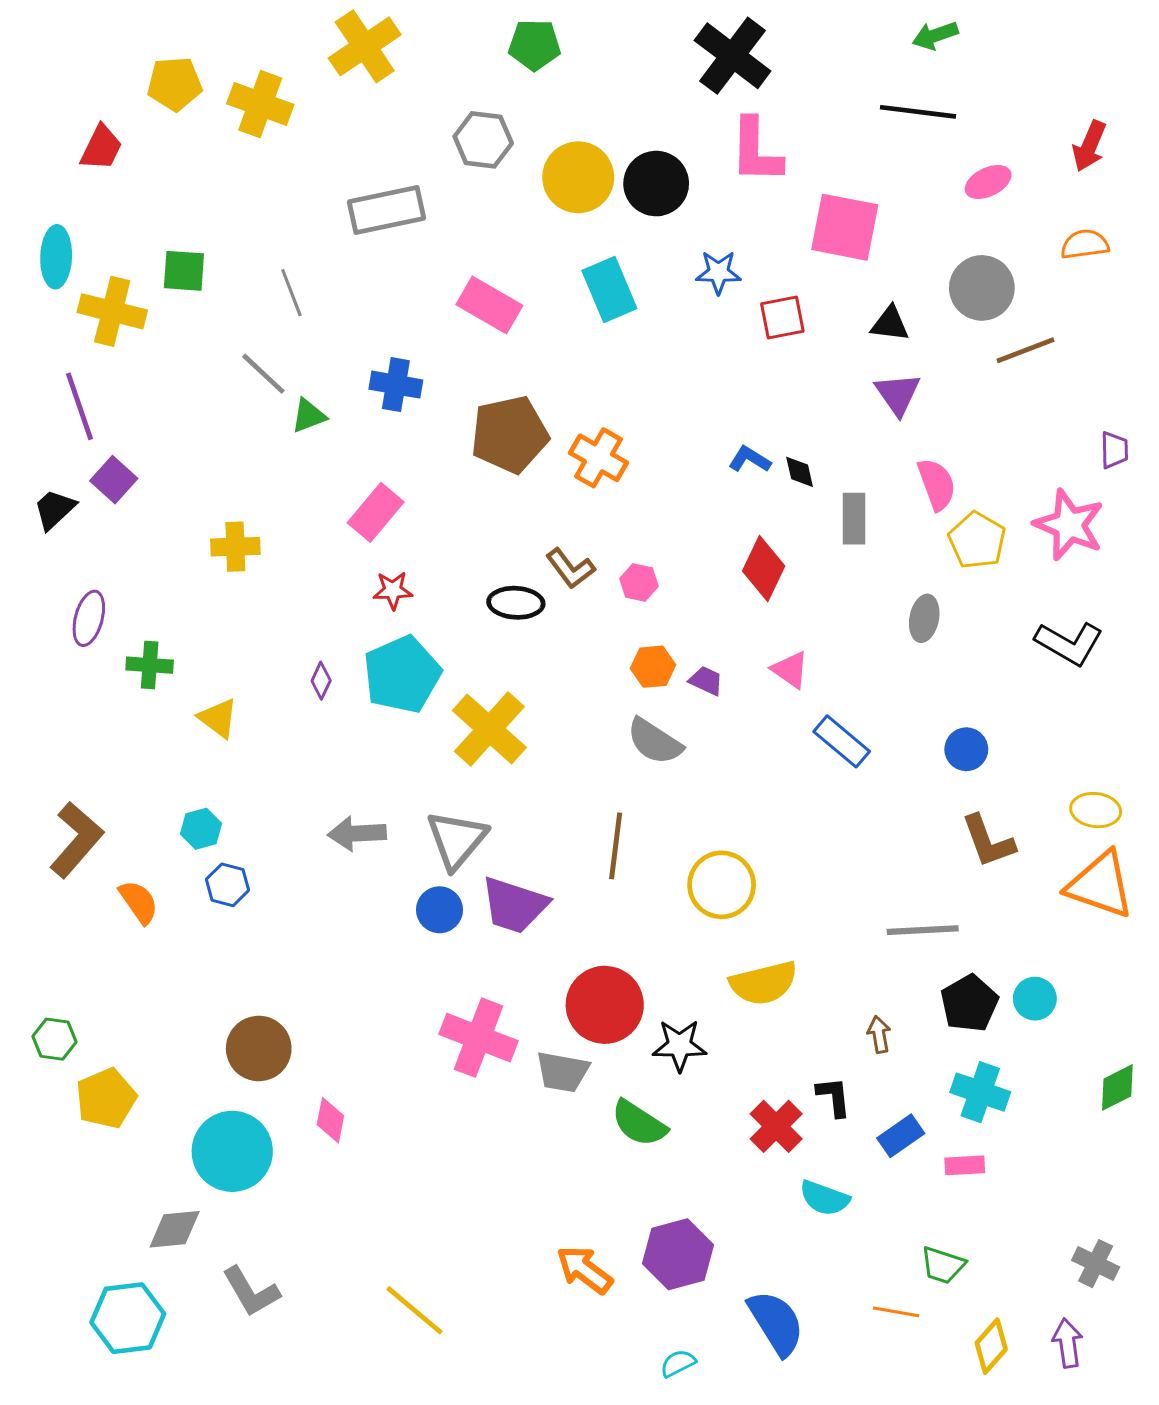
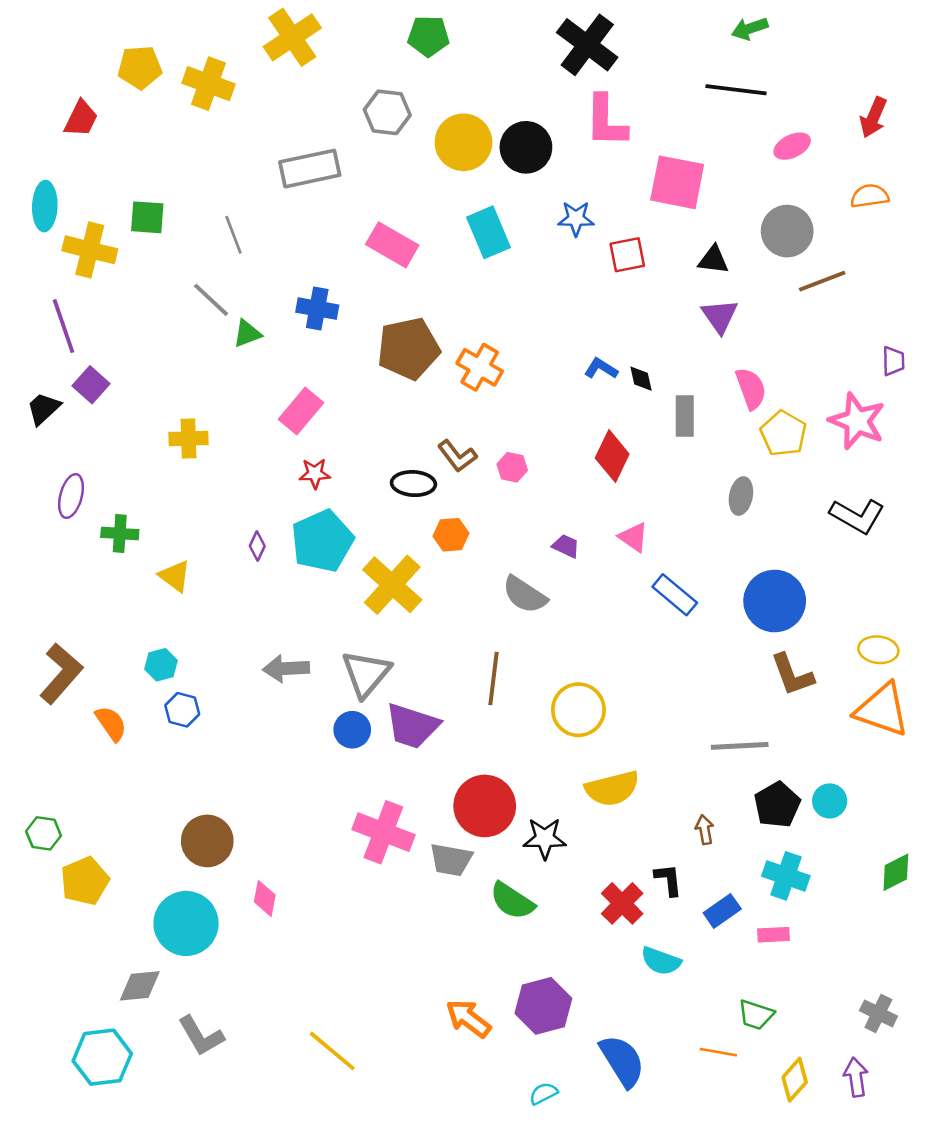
orange hexagon: (653, 667) -> (451, 535), moved
blue circle: (966, 749) -> (775, 601), size x1.8

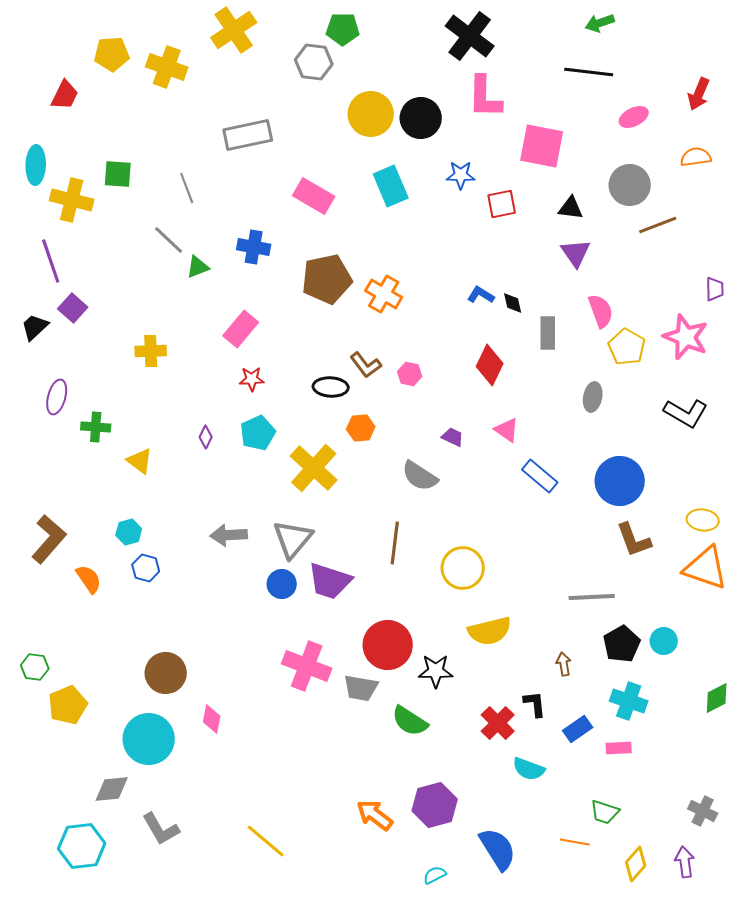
gray hexagon: (387, 112) -> (314, 62), moved
cyan pentagon: (322, 541) -> (258, 433), size x0.7

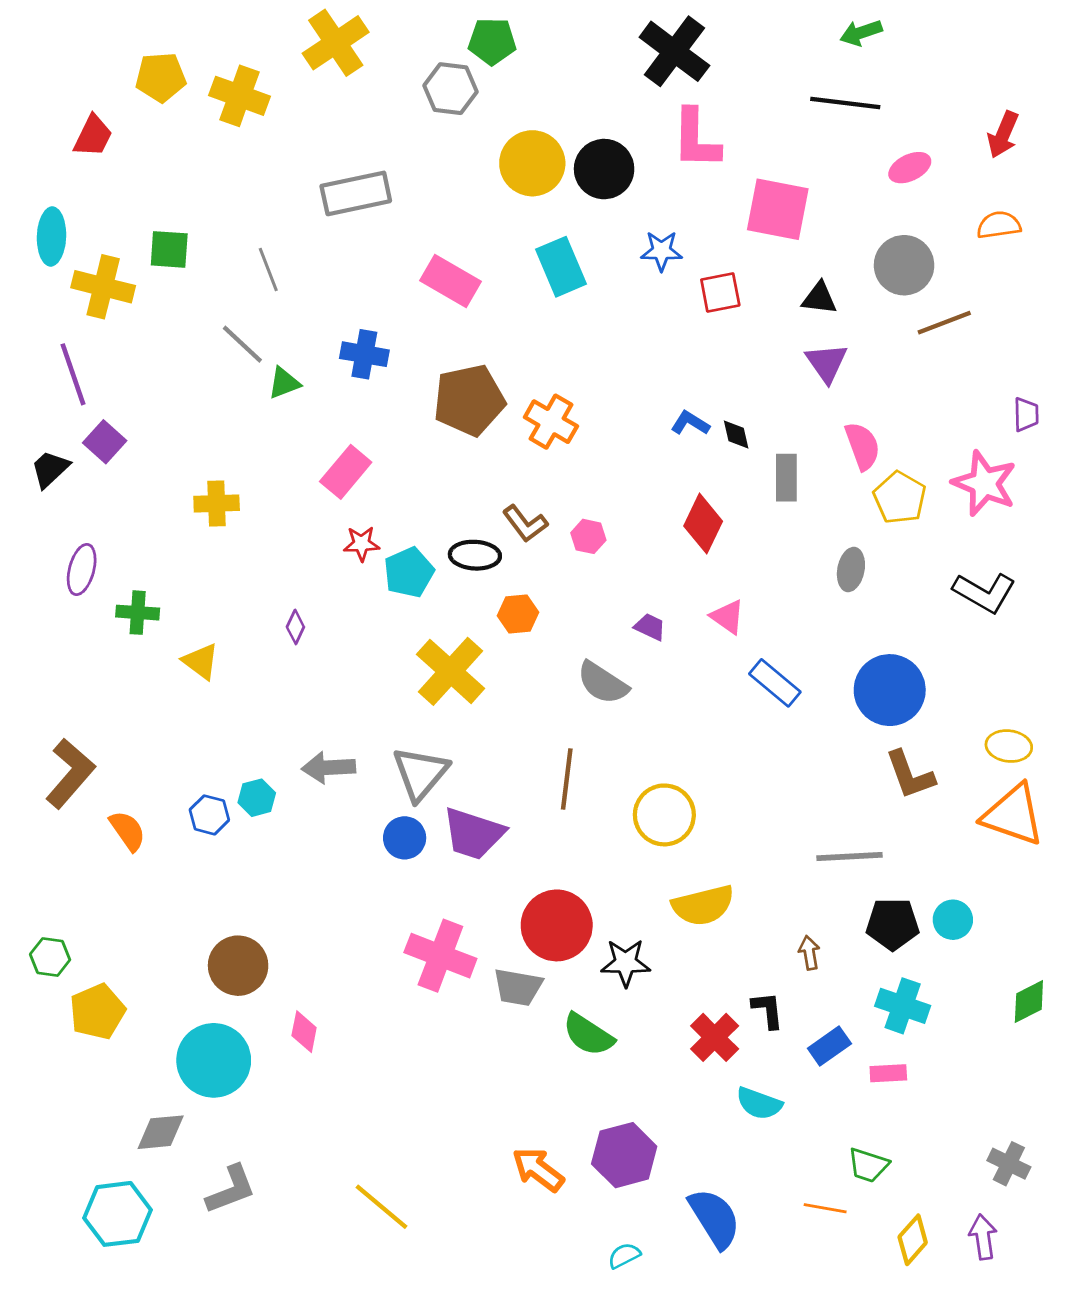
cyan pentagon: (258, 433) -> (409, 572), moved
cyan hexagon: (129, 532) -> (257, 798), moved
black pentagon: (622, 644) -> (893, 924), turned 30
gray L-shape: (161, 829) -> (231, 1190), turned -81

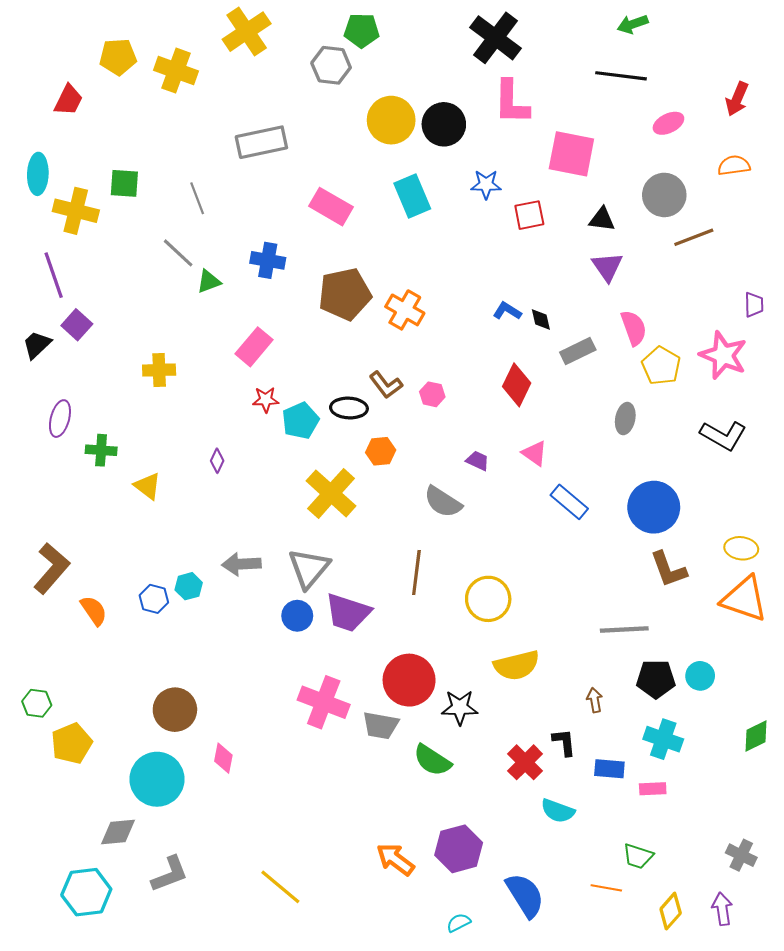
gray rectangle: (786, 478) -> (578, 351), turned 64
blue rectangle: (829, 1046) -> (609, 769), turned 40

